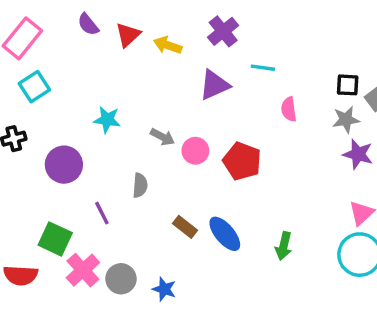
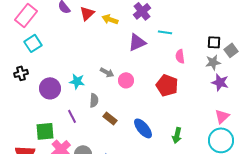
cyan star: (107, 120) -> (77, 81), moved
red pentagon: (242, 161) -> (167, 85), moved
brown rectangle: (185, 227) -> (110, 118), moved
green square: (55, 239) -> (45, 131), turned -30

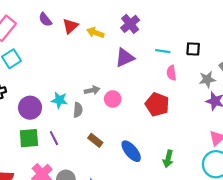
cyan line: (165, 32) -> (163, 51), moved
black square: (214, 42) -> (193, 49), moved
gray arrow: (107, 72) -> (92, 90), turned -40
gray semicircle: (94, 100) -> (78, 110), moved
green square: (45, 131) -> (29, 138), moved

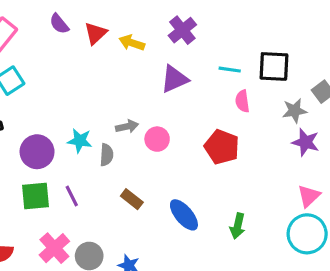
black square: (193, 49) -> (274, 66), size x1.5

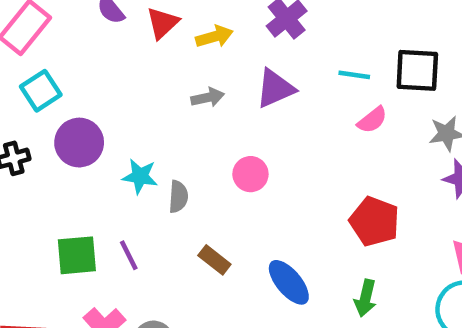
yellow arrow: (132, 43) -> (214, 37), turned 145
pink semicircle: (242, 101) -> (372, 120), turned -120
gray arrow: (127, 126) -> (208, 97), moved
red pentagon: (222, 147) -> (375, 221), moved
purple circle: (37, 152) -> (79, 143), moved

